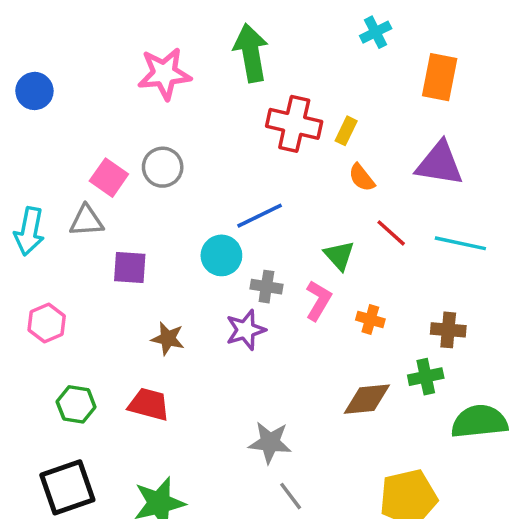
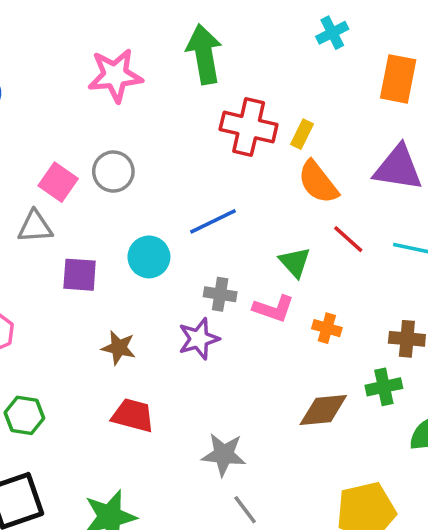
orange semicircle: (362, 178) -> (318, 182), size x1.5
cyan circle: (221, 255) -> (149, 257), moved
pink L-shape: (318, 300) -> (274, 309), turned 78
red trapezoid: (149, 404) -> (133, 415), moved

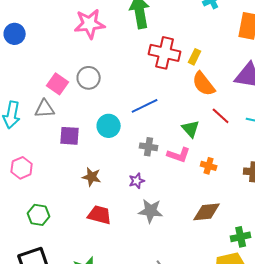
purple star: (199, 339) -> (137, 181), moved, size x0.7
green cross: (384, 387) -> (241, 237), moved
gray star: (224, 454) -> (151, 211), moved

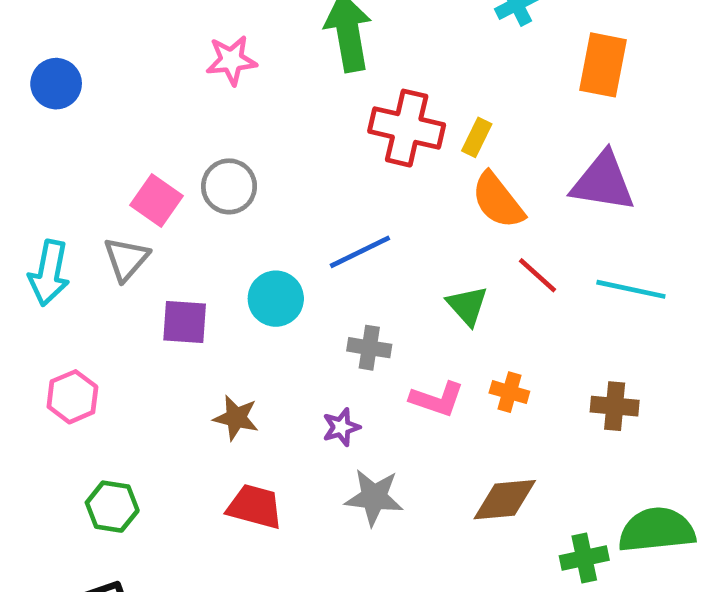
pink star: (90, 24) -> (231, 60), size x0.7
gray triangle: (45, 109) -> (126, 259), turned -45
pink L-shape: (179, 155) -> (437, 399), moved

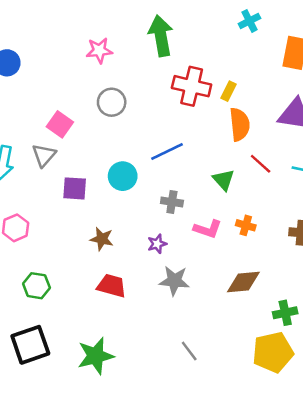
gray circle: (229, 186) -> (112, 102), moved
orange semicircle: (498, 200) -> (240, 124), turned -148

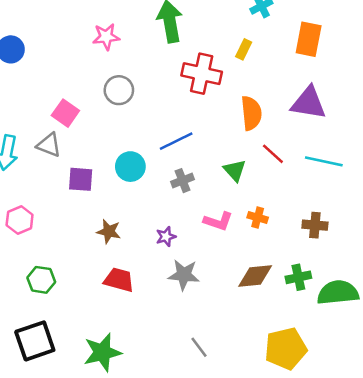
yellow rectangle: (229, 91) -> (244, 49), moved
gray triangle: (44, 155) -> (49, 145), turned -50
gray cross: (172, 202) -> (183, 181), moved, turned -30
green cross: (285, 313) -> (298, 277), moved

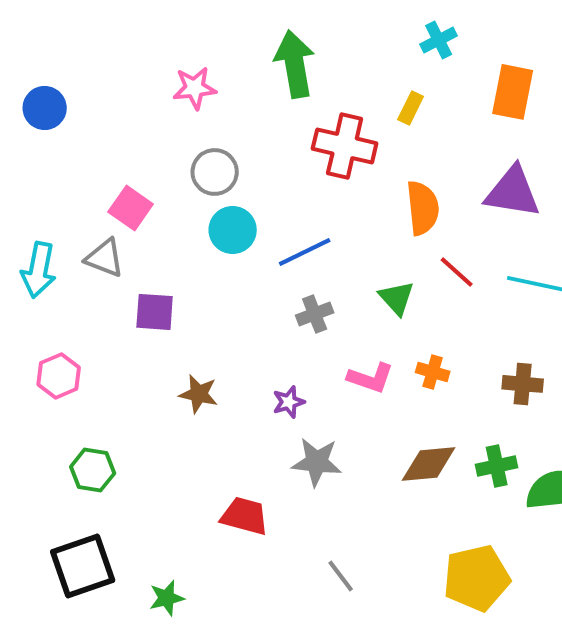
cyan circle: (130, 167) -> (233, 230), moved
red trapezoid: (119, 280) -> (245, 516), moved
green star: (102, 352) -> (167, 598), moved, size x0.6

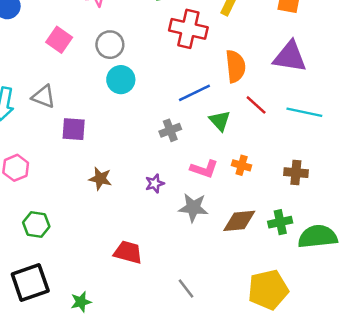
pink square: (131, 208) -> (59, 40), moved
blue line: (305, 252) -> (194, 93), moved
gray star: (317, 462) -> (193, 208), moved

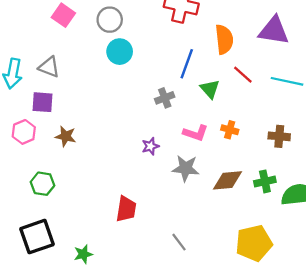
blue line: (194, 93) -> (187, 64), turned -44
purple square: (74, 129) -> (43, 102), moved
brown star: (100, 179) -> (66, 136), moved
red trapezoid: (128, 252) -> (126, 209), turned 84

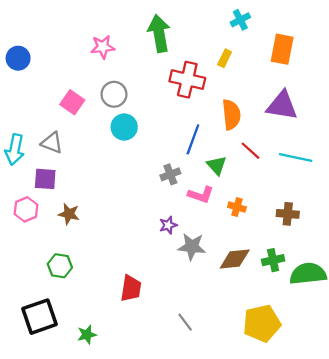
pink square: (63, 15) -> (72, 102), moved
pink L-shape: (196, 133) -> (201, 195), moved
purple star: (150, 146) -> (168, 225), moved
green hexagon: (43, 184) -> (60, 266), moved

